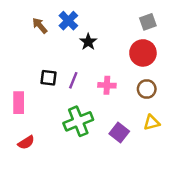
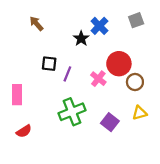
blue cross: (68, 21) -> (99, 26), moved
red circle: (143, 53) -> (119, 64), moved
black square: (48, 78) -> (49, 64), moved
pink cross: (107, 85) -> (98, 79), turned 35

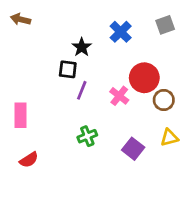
brown arrow: (36, 24) -> (21, 19), moved, turned -35
black star: (81, 38) -> (82, 47), moved
black square: (49, 64) -> (68, 69), moved
green cross: (72, 112) -> (87, 136), size x0.6

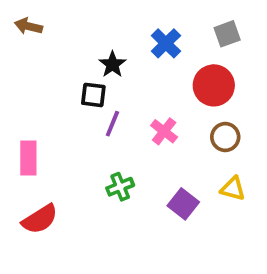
red circle: (144, 78) -> (214, 85), moved
yellow triangle: (169, 138) -> (233, 189), turned 30
red semicircle: (29, 160) -> (40, 219), size x1.4

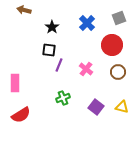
brown arrow: (28, 26) -> (24, 10), moved
black star: (112, 64) -> (52, 27), moved
yellow triangle: (233, 189) -> (122, 107), moved

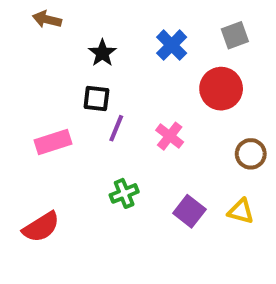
brown circle: (118, 72) -> (251, 154), moved
pink rectangle: (15, 83) -> (53, 142), moved, turned 72

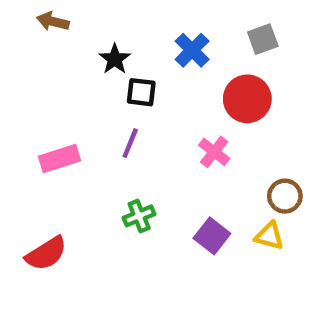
black square: (96, 98) -> (141, 92), moved
pink cross: (170, 136) -> (214, 152), moved
brown circle: (251, 154) -> (285, 196), moved

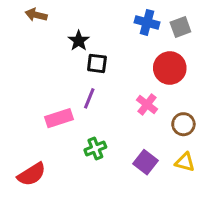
blue cross: (192, 50) -> (147, 22), moved, turned -30
pink rectangle: (59, 158) -> (59, 118), moved
brown circle: (285, 196) -> (183, 124), moved

